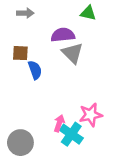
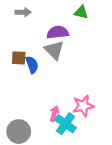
brown square: (20, 53) -> (19, 58), moved
gray triangle: (72, 53) -> (54, 50), moved

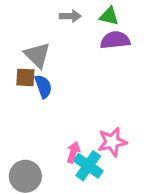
gray arrow: (23, 12) -> (70, 16), moved
purple semicircle: (58, 32) -> (115, 40), moved
gray triangle: (54, 50) -> (37, 55), moved

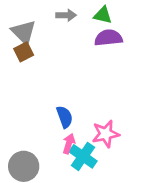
gray triangle: (37, 55) -> (24, 32), moved
brown square: (25, 77) -> (24, 52), moved, turned -30
blue semicircle: (43, 86) -> (65, 117), moved

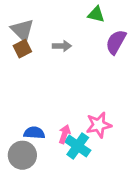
gray arrow: (66, 15) -> (62, 46), moved
purple semicircle: (108, 38) -> (116, 42), moved, turned -55
blue semicircle: (65, 117) -> (34, 133), moved, turned -66

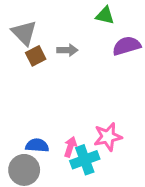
purple semicircle: (116, 42) -> (127, 46), turned 45
brown square: (22, 49) -> (36, 56), moved
cyan cross: (78, 146) -> (85, 160), turned 35

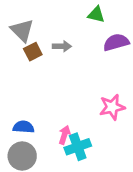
pink star: (108, 137) -> (112, 107), moved
blue semicircle: (37, 145) -> (24, 127), moved

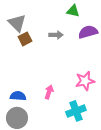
gray arrow: (62, 46) -> (56, 35), moved
pink arrow: (65, 135) -> (49, 92), moved
cyan cross: (78, 147) -> (76, 111), moved

